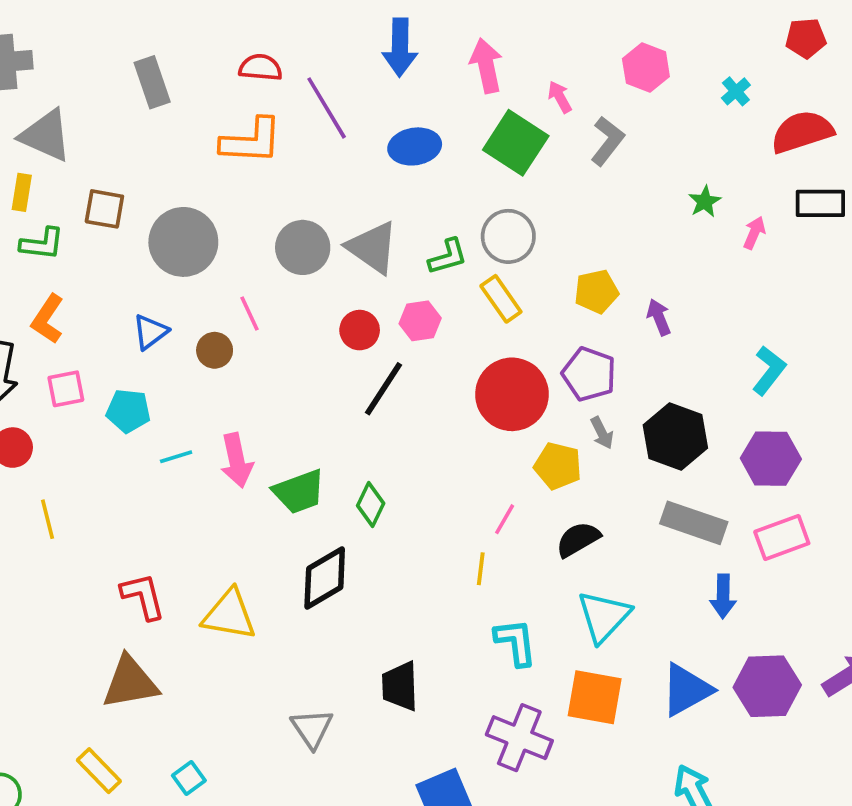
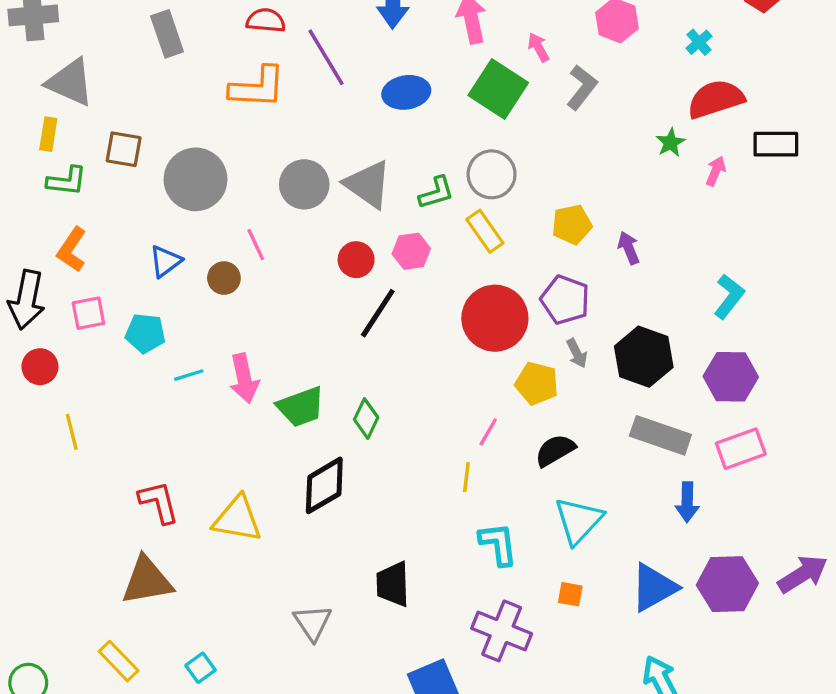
red semicircle: (802, 132) -> (716, 99), moved
orange square: (595, 697) -> (570, 594), size x0.5

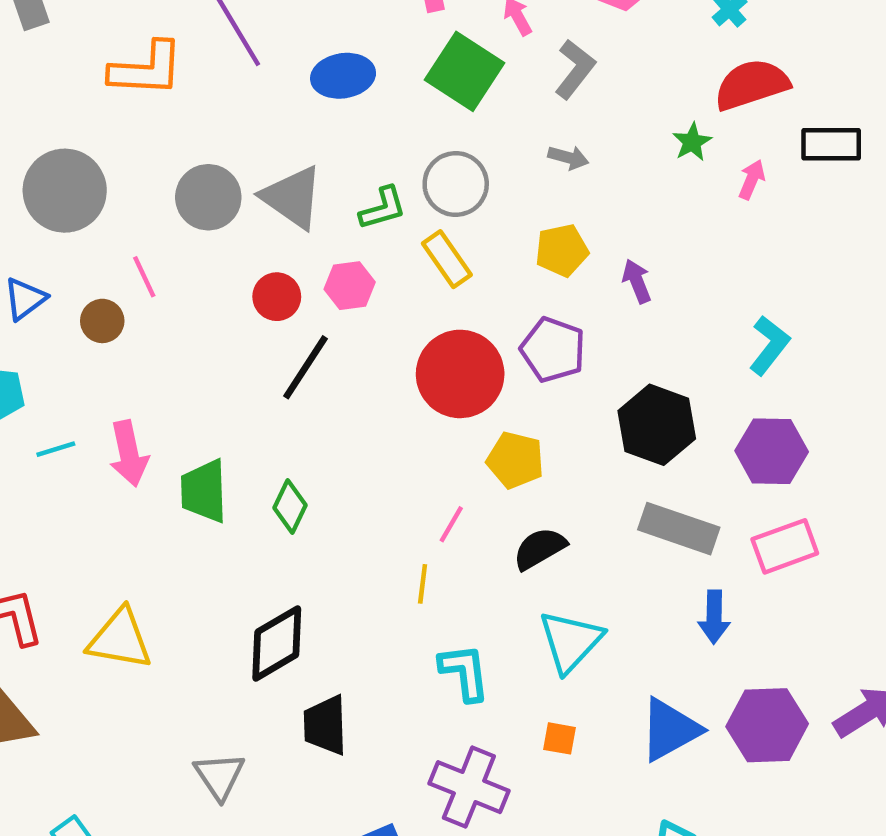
gray arrow: (577, 353) -> (568, 157), moved, turned -48
green trapezoid: (301, 407) -> (204, 491), turned 108
black diamond: (324, 485) -> (277, 643), moved

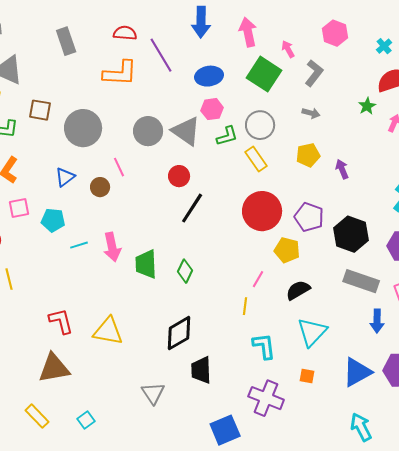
pink hexagon: (350, 286) -> (212, 109), moved
purple pentagon: (553, 350) -> (309, 217), moved

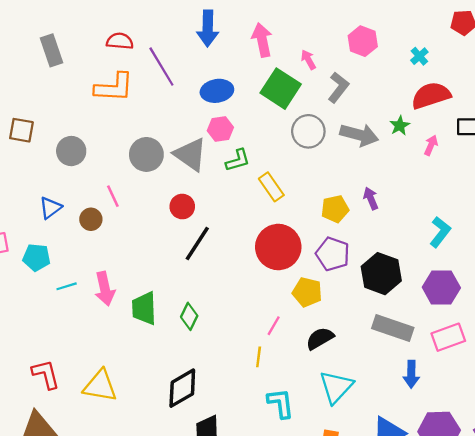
gray arrow: (311, 113) -> (359, 135), moved, size x1.8
gray circle: (260, 125) -> (308, 131), moved
gray circle: (83, 128) -> (71, 151), size x0.7
yellow pentagon: (308, 155) -> (335, 209), moved

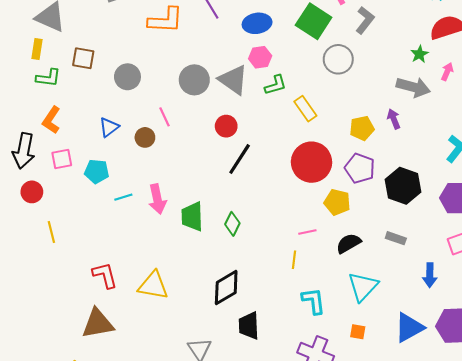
gray arrow: (359, 135) -> (413, 87), moved
pink line: (274, 326) -> (307, 232), turned 48
gray rectangle: (393, 328) -> (396, 238), moved, size x0.6

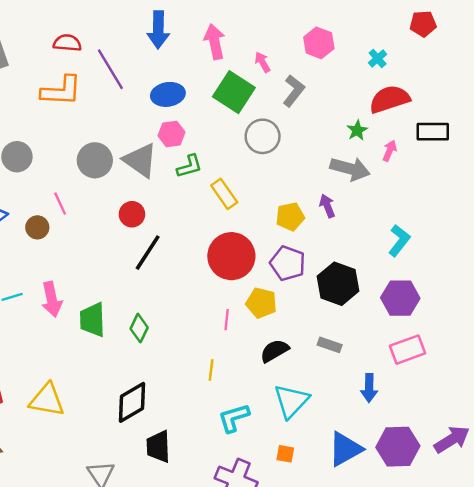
pink line: (307, 232) -> (227, 320), moved, turned -72
cyan L-shape: (314, 301) -> (234, 418), turned -100

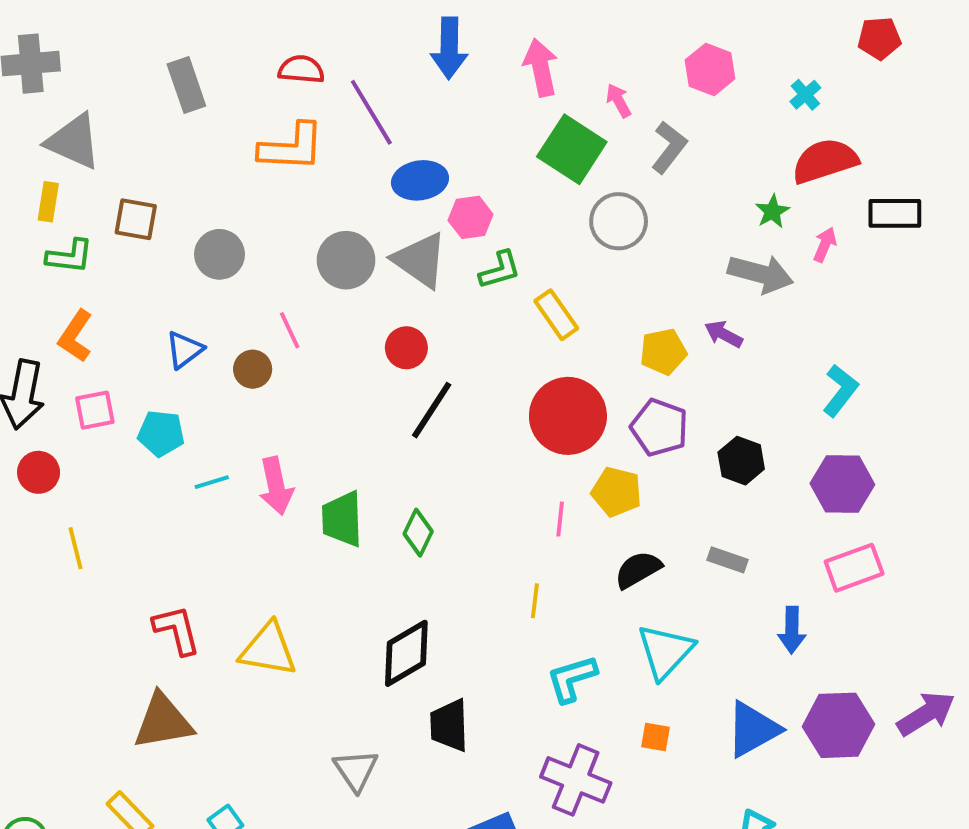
blue ellipse: (168, 94) -> (420, 180), moved
purple arrow: (327, 206) -> (724, 334), turned -40
black hexagon: (338, 284) -> (741, 461), size x0.7

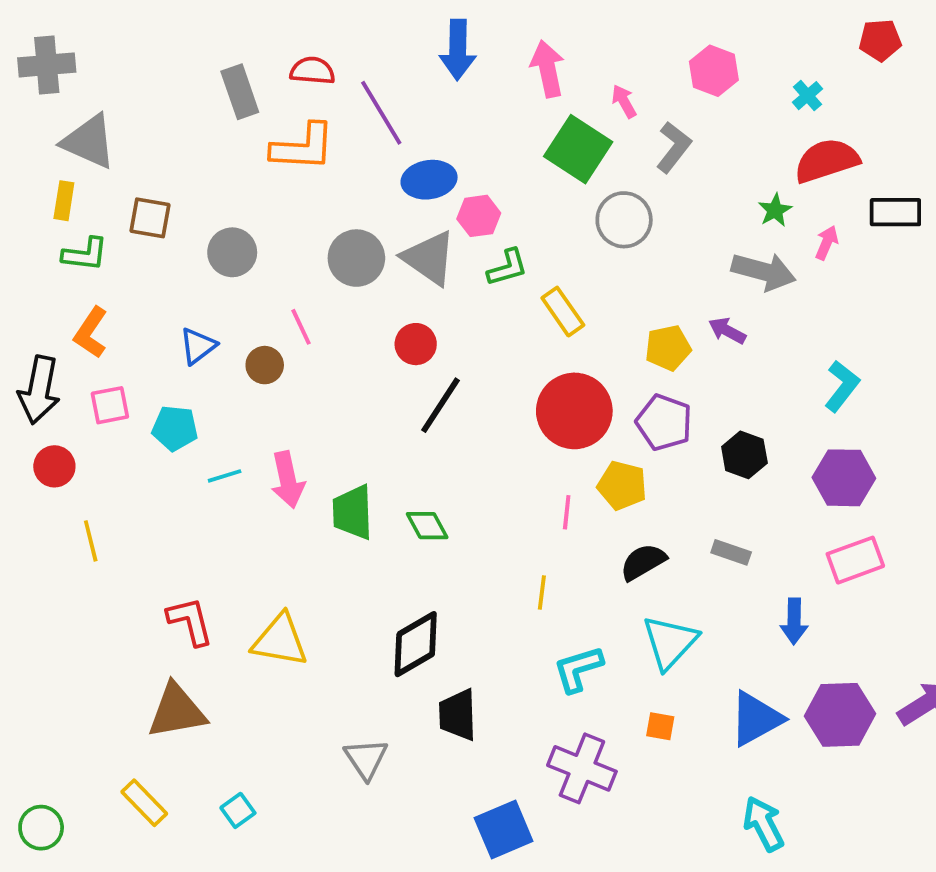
gray rectangle: (186, 85) -> (240, 92), moved
green diamond: (418, 533) -> (427, 526), turned -54

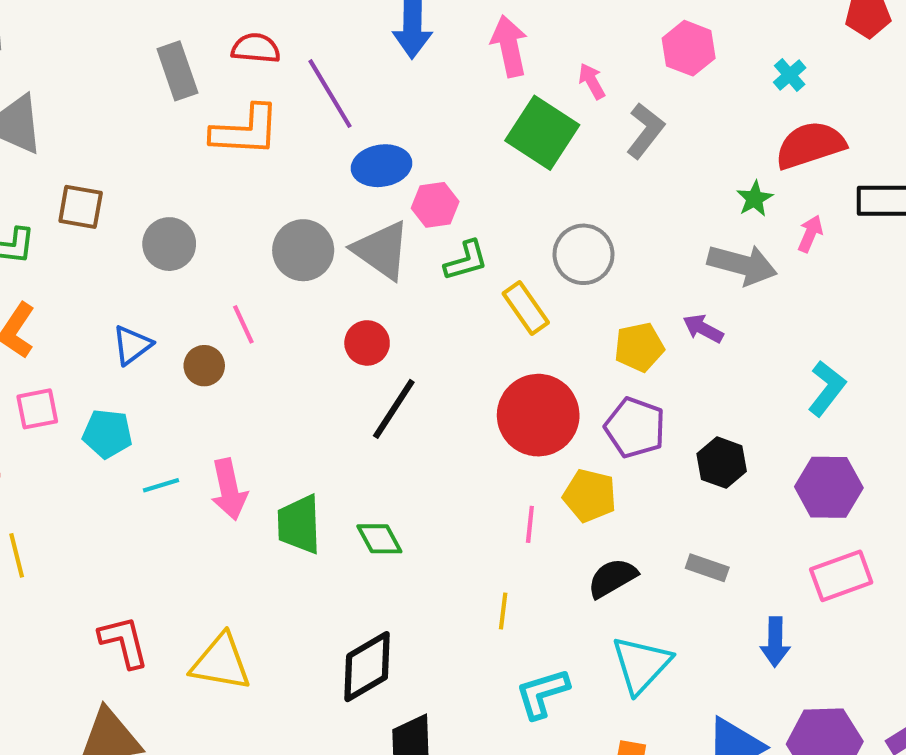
gray circle: (624, 220) -> (584, 254), moved

